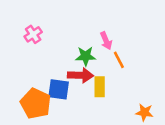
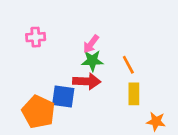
pink cross: (33, 34) -> (36, 37), turned 30
pink arrow: (106, 41) -> (91, 44), moved, turned 60
yellow rectangle: (100, 87) -> (134, 94), moved

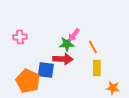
pink cross: (36, 37) -> (20, 37), moved
pink arrow: (91, 44) -> (74, 35), moved

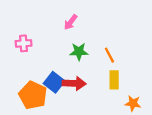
pink arrow: (74, 35) -> (71, 22), moved
red arrow: (63, 59) -> (74, 83), moved
blue square: (46, 70) -> (54, 82), turned 30

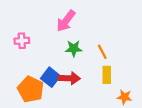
pink arrow: (71, 22) -> (66, 21), size x1.5

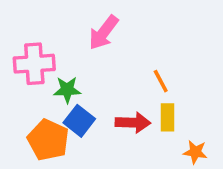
pink cross: (22, 41) -> (34, 64), size x1.6
green star: (74, 48) -> (67, 90), moved
red arrow: (69, 78) -> (133, 123), moved

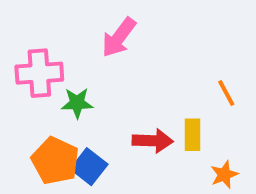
orange line: (161, 81) -> (226, 93), moved
blue square: (79, 121) -> (89, 167), moved
orange star: (195, 152) -> (224, 175), turned -30

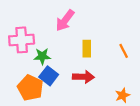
yellow rectangle: (192, 135) -> (87, 49), moved
blue square: (89, 167) -> (49, 76), moved

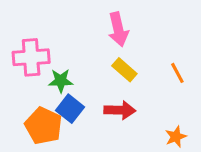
pink arrow: (65, 20) -> (118, 29), moved, turned -50
yellow rectangle: (87, 49) -> (124, 70), turned -49

